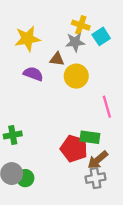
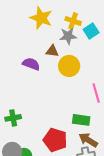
yellow star: (28, 39) -> (41, 18), moved, turned 30
red pentagon: (74, 149) -> (55, 140), moved
brown arrow: (98, 160) -> (88, 140), turned 72

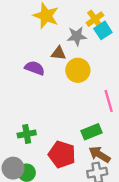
yellow cross: (73, 21) -> (95, 19), moved, turned 35
green cross: (13, 118) -> (27, 134), moved
green rectangle: (81, 120) -> (92, 132), turned -30

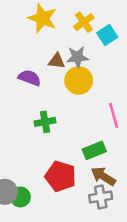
yellow cross: (95, 19) -> (84, 22), moved
gray star: (77, 36) -> (77, 57), moved
green cross: (27, 134) -> (45, 122), moved

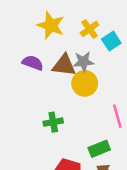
brown triangle: (57, 61) -> (64, 65), size x1.5
purple semicircle: (29, 78) -> (33, 63), moved

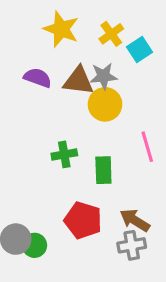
green rectangle: (99, 149) -> (103, 170), moved, turned -70

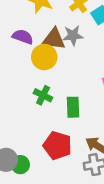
yellow circle: (105, 104) -> (44, 57), moved
green cross: (64, 154) -> (43, 95), turned 36

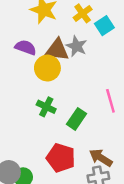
gray star: (73, 36) -> (77, 46), turned 30
green rectangle: (73, 107) -> (77, 119), turned 36

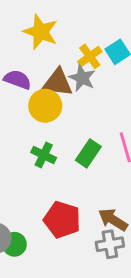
yellow cross: (83, 13) -> (90, 56), moved
green rectangle: (77, 119) -> (88, 153), moved

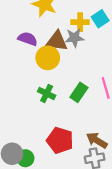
yellow cross: (90, 56) -> (80, 22), turned 36
gray star: (82, 78) -> (74, 38), turned -30

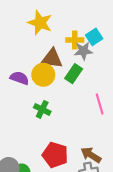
gray star: (74, 38) -> (83, 51), moved
purple semicircle: (28, 39) -> (19, 78), moved
green rectangle: (79, 92) -> (74, 74), moved

